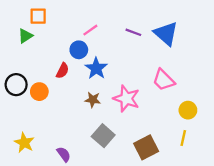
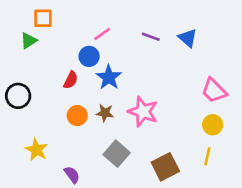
blue triangle: (166, 34) -> (188, 38), size x0.7
pink trapezoid: (164, 80) -> (214, 91), moved
orange circle: (39, 92) -> (77, 116), moved
yellow star: (24, 143) -> (36, 150), moved

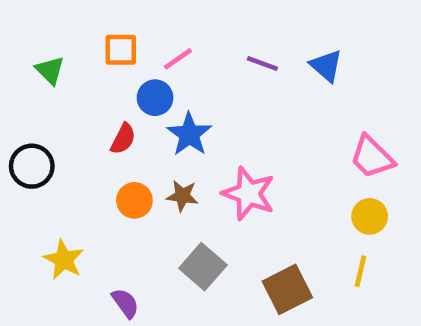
orange square: (43, 18) -> (121, 50), moved
green triangle: (29, 41) -> (50, 70), turned -42

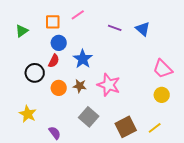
pink line: (178, 59) -> (78, 15), moved
green triangle: (50, 70) -> (22, 31), turned 40
blue circle: (155, 98) -> (59, 43), moved
black circle: (32, 166) -> (35, 73), moved
yellow line: (360, 271) -> (155, 128), moved, turned 40

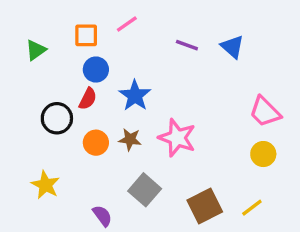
purple semicircle: (55, 133) -> (102, 216), moved

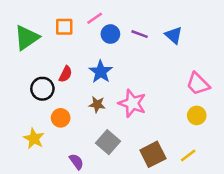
green triangle: (36, 50) -> (27, 38), size x1.6
blue circle: (96, 70) -> (110, 34), moved
orange circle: (96, 143) -> (61, 118), moved

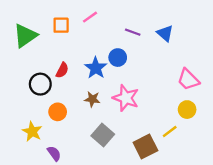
blue circle: (110, 34) -> (118, 58), moved
yellow line: (188, 156) -> (170, 131), moved
purple semicircle: (76, 162) -> (54, 153), moved

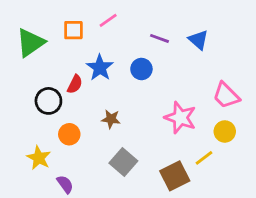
blue star: (96, 68) -> (100, 68), moved
pink star: (126, 98) -> (180, 118), moved

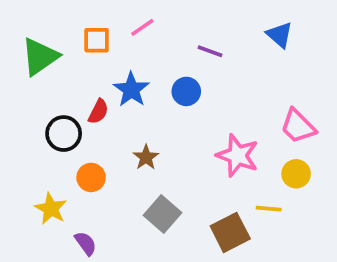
blue triangle: (198, 40) -> (280, 35), moved
brown star: (111, 119) -> (146, 157), turned 30
yellow line: (204, 158) -> (269, 209), turned 42

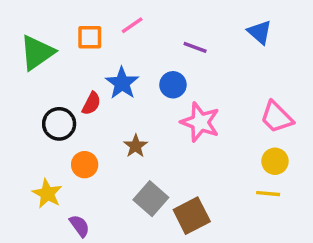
pink star: (238, 156) -> (200, 122), moved
yellow line: (269, 209) -> (268, 194), moved
brown square: (230, 232) -> (192, 216), moved

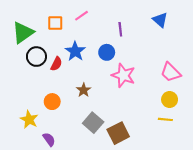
purple line: (195, 47) -> (120, 29), turned 64
black circle: (59, 124) -> (36, 57), moved

